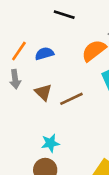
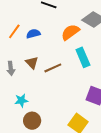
gray arrow: (15, 79) -> (11, 68), moved
cyan star: (50, 143) -> (21, 101), moved

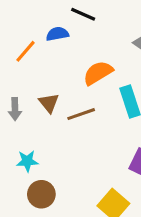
orange semicircle: (70, 32) -> (98, 73), moved
blue semicircle: (33, 34) -> (57, 34), moved

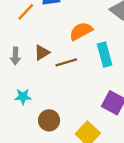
brown triangle: (49, 103) -> (42, 53), turned 35
brown circle: (41, 194) -> (49, 120), moved

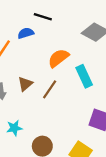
brown line: (66, 62) -> (50, 89), turned -30

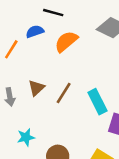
orange semicircle: (58, 58) -> (66, 41), moved
cyan rectangle: (84, 76) -> (97, 102), moved

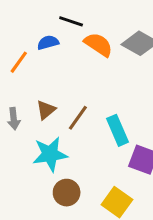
orange semicircle: (66, 41) -> (98, 45), moved, turned 70
cyan star: (26, 137) -> (50, 154), moved, size x1.6

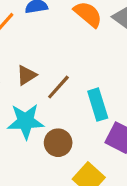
brown circle: (67, 193) -> (58, 143), moved

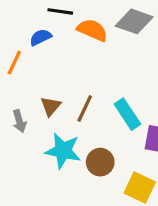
cyan star: (26, 121) -> (63, 151), turned 30

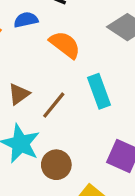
orange semicircle: (92, 30) -> (65, 45), moved
cyan rectangle: (127, 114) -> (99, 91), moved

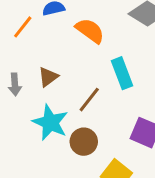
brown line: (54, 105) -> (89, 100), moved

